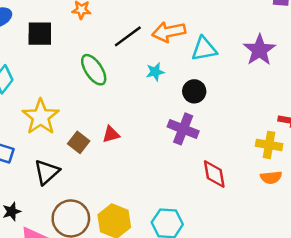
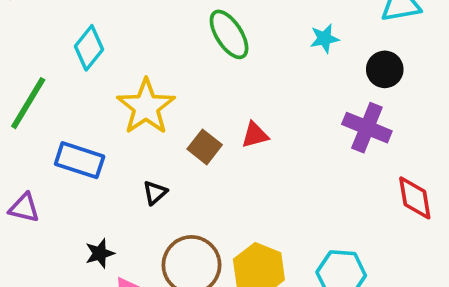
black triangle: (47, 172) -> (155, 193), size x0.6

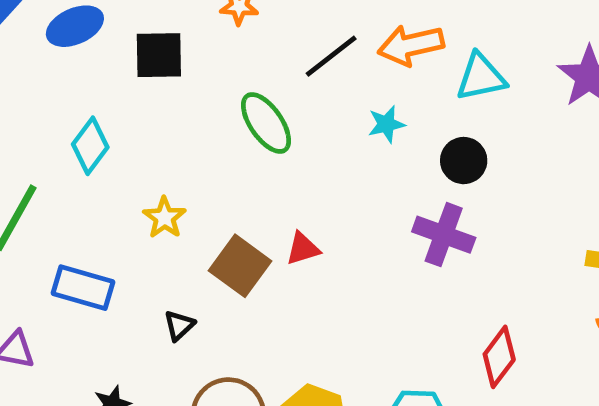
yellow star: (146, 107) -> (164, 218), size x0.6
brown square: (205, 147) -> (240, 266), size x1.4
red diamond: (415, 198) -> (499, 357), moved, turned 48

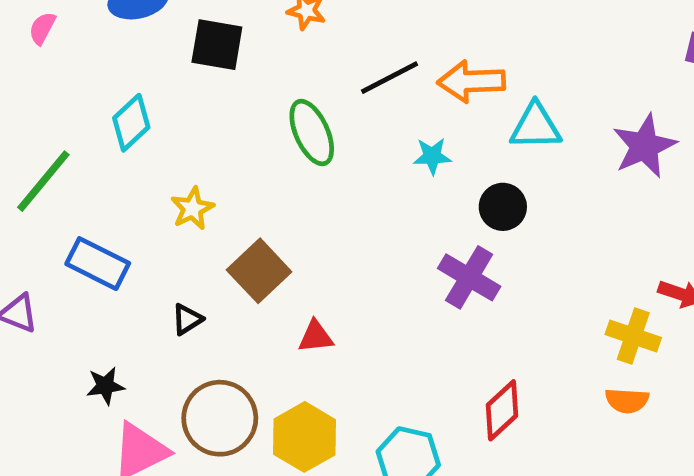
red triangle: (303, 249) -> (316, 337), moved

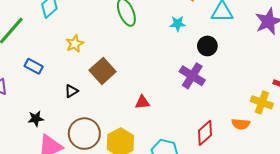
blue rectangle: (98, 264) -> (34, 66), size x0.7
red triangle: (316, 337) -> (142, 102), moved
orange semicircle: (627, 401) -> (241, 124), moved

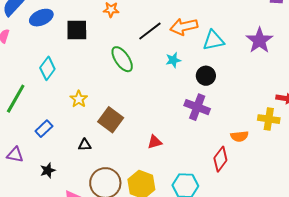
blue rectangle: (34, 66) -> (44, 129), turned -60
black triangle: (71, 91) -> (85, 145), turned 40
black star: (36, 119) -> (48, 170), moved
orange semicircle: (241, 124) -> (239, 136), moved

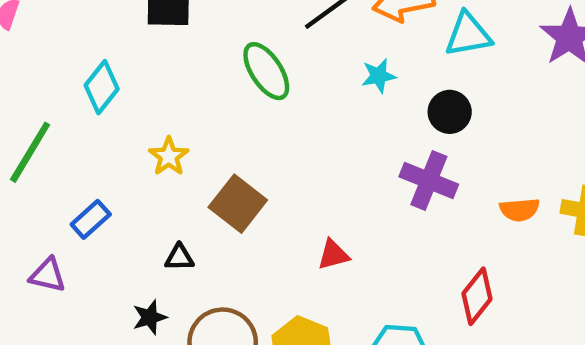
orange semicircle: (239, 136) -> (520, 210), moved
purple triangle: (15, 155) -> (48, 275), moved
black star: (48, 170) -> (150, 317), moved

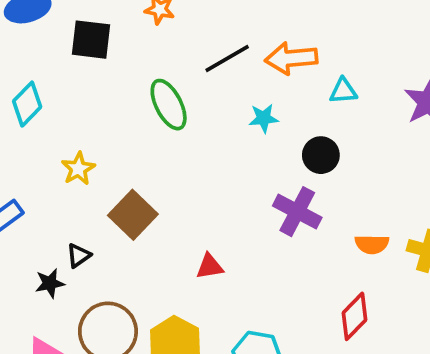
cyan triangle: (468, 35) -> (343, 91), size x0.7
black triangle: (179, 257) -> (79, 255), turned -40
red diamond: (477, 296) -> (354, 316), moved
black star: (150, 317) -> (50, 283), moved

